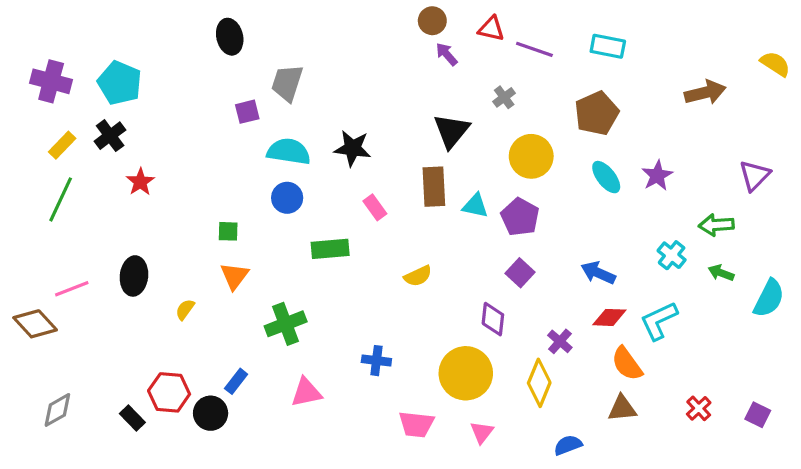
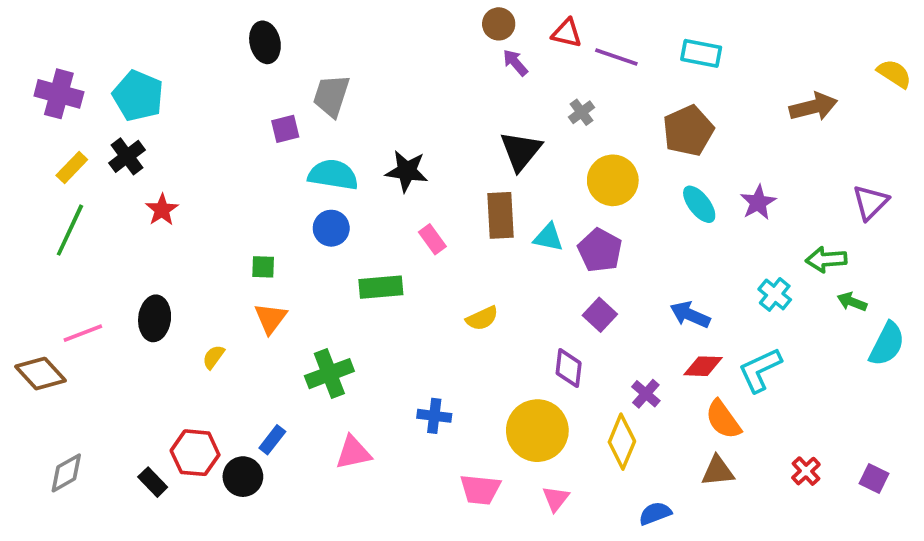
green arrow: (721, 273) -> (852, 302), moved

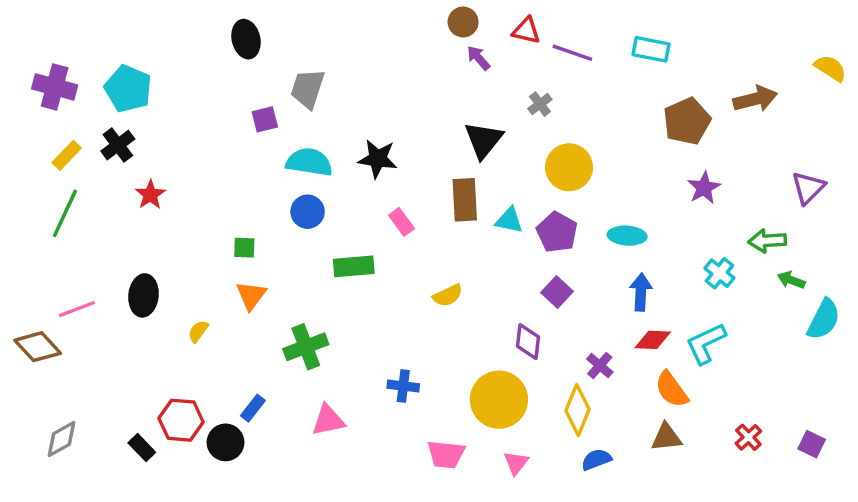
brown pentagon: (688, 131) -> (687, 121), moved
cyan ellipse: (699, 204) -> (627, 236), moved, turned -48
blue arrow: (690, 315) -> (641, 292), turned 69
blue semicircle: (655, 513) -> (596, 459), moved

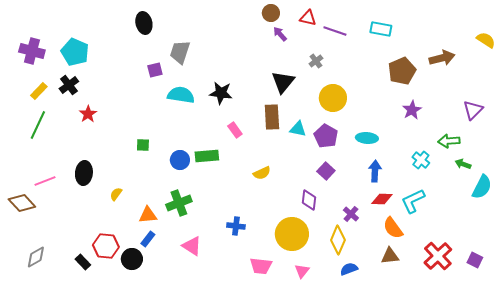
blue circle: (308, 212) -> (180, 160), moved
orange triangle: (251, 295) -> (148, 215), moved, turned 48
pink triangle: (328, 420) -> (192, 246), turned 45
red cross: (748, 437) -> (438, 256), size x1.8

